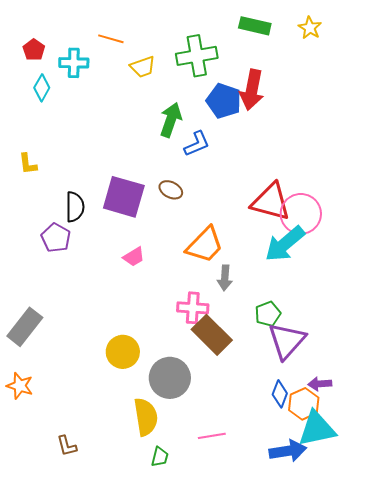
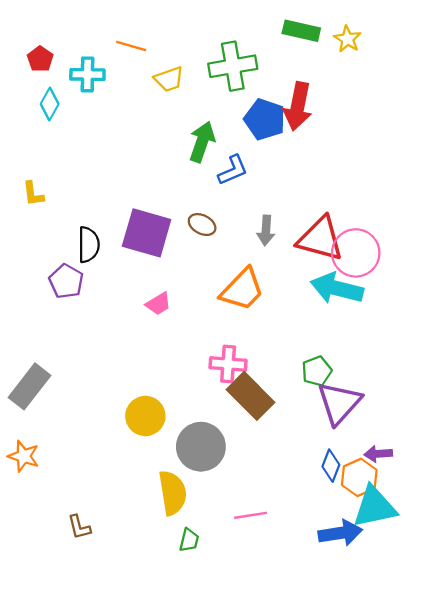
yellow star: (310, 28) -> (347, 39), moved
cyan arrow: (285, 244) -> (337, 288), turned 54
gray arrow: (225, 278) -> (266, 230), moved

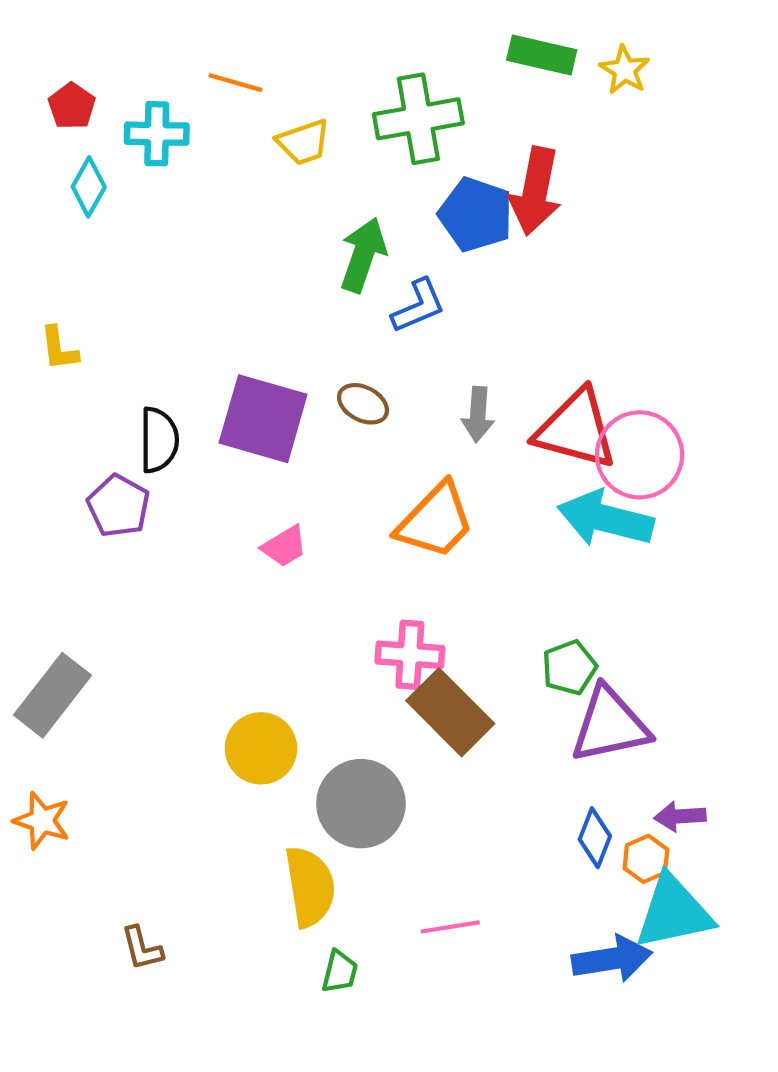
purple triangle: (339, 403) -> (610, 725), turned 36
orange hexagon: (359, 477) -> (646, 859), size x0.7

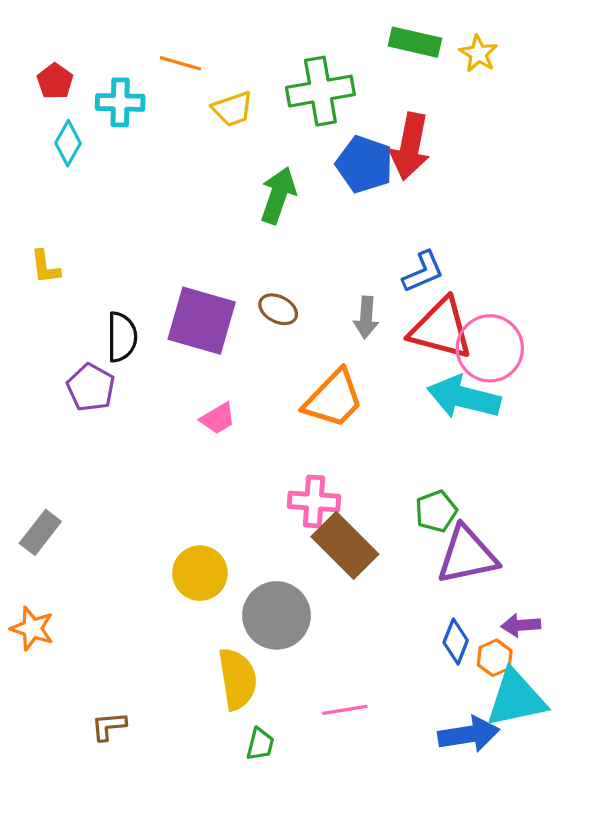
blue L-shape: (418, 306) -> (423, 272), moved
gray rectangle: (53, 695) -> (40, 532), size x0.7
brown L-shape: (142, 948) -> (109, 726), turned 99

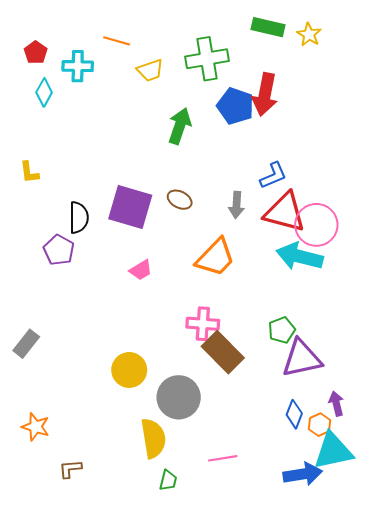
purple arrow: (521, 625) -> (336, 404), turned 80
orange star: (32, 628) -> (36, 427), moved

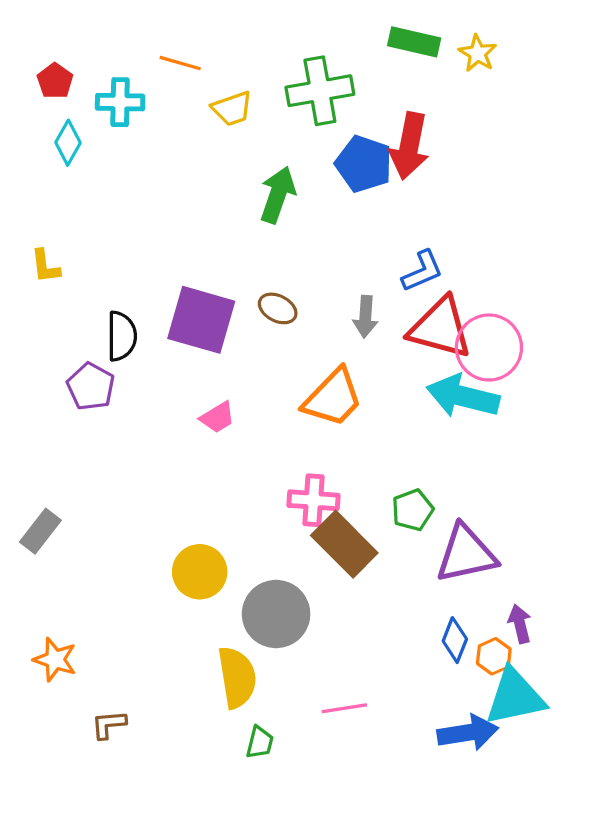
green pentagon: (282, 330) -> (413, 510), moved

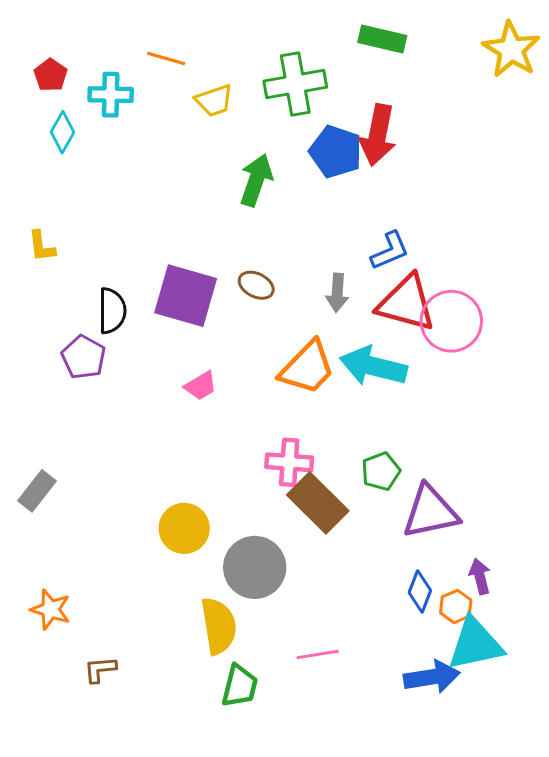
yellow star: (478, 53) -> (511, 50), moved, size x1.6
cyan arrow: (463, 396) -> (373, 366), moved
green trapezoid: (260, 742) -> (240, 686), size x1.4

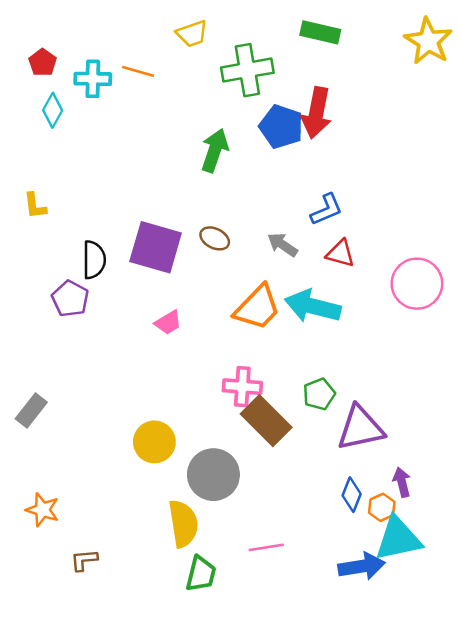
orange line: (166, 59) -> (138, 71), moved
yellow trapezoid: (214, 101) -> (192, 34), moved
gray arrow: (337, 293) -> (283, 245), turned 120
red triangle: (406, 303) -> (340, 253), size x0.6
pink circle: (451, 321) -> (417, 284), moved

